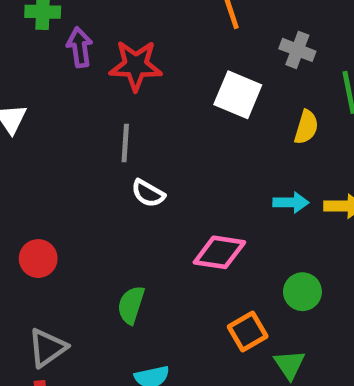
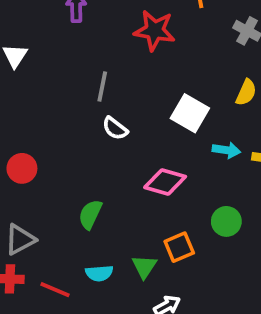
red star: (136, 65) -> (155, 30), moved
white square: (238, 95) -> (190, 113), moved
green triangle: (289, 364) -> (144, 267), moved

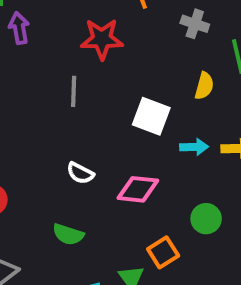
gray line: (102, 86) -> (74, 91), moved
white semicircle: (115, 128) -> (80, 173), moved
green semicircle: (90, 214) -> (68, 234), turned -88

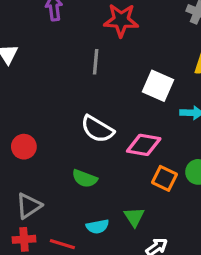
white semicircle: (80, 173) -> (97, 129), size x1.5
orange square: (163, 252) -> (165, 178), moved, turned -35

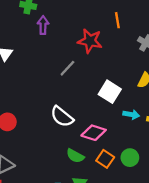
gray line: (96, 62) -> (67, 68), turned 30
green semicircle: (85, 179) -> (75, 156), moved

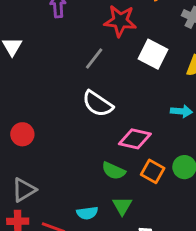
white square: (110, 92) -> (153, 54), moved
white semicircle: (62, 117) -> (98, 104), moved

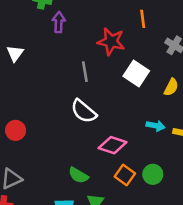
gray line: (94, 58) -> (85, 72), turned -54
green semicircle: (114, 171) -> (78, 175), moved

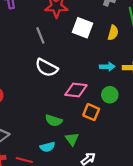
green circle: (153, 174) -> (110, 95), moved

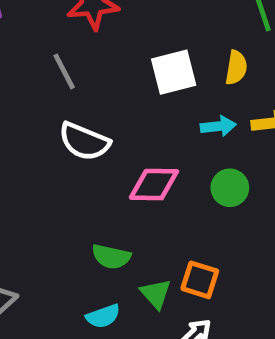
white square: (82, 28) -> (174, 72), moved, turned -30
yellow semicircle: (113, 33) -> (236, 68), moved
orange square: (91, 112) -> (200, 280), moved

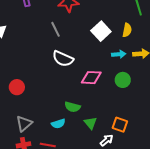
white square: (174, 72) -> (101, 31), turned -30
orange square: (200, 280) -> (120, 125), moved
cyan semicircle: (103, 316) -> (58, 124), moved

